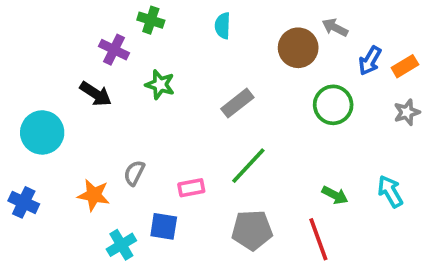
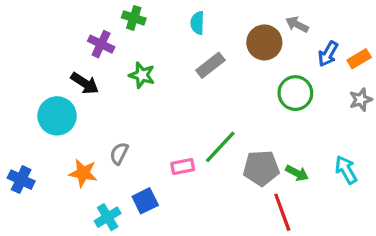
gray rectangle: (237, 103) -> (210, 65), moved
cyan circle: (42, 132) -> (57, 116), moved
pink rectangle: (191, 188) -> (183, 167), moved
blue square: (164, 226) -> (145, 201), turned -35
gray pentagon: (252, 230) -> (261, 168), moved

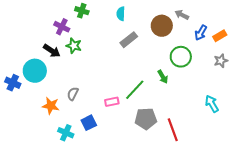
green star: (142, 75) -> (74, 46), moved
gray pentagon: (261, 168) -> (146, 119), moved
green arrow: (297, 173) -> (163, 77), moved, turned 32
blue cross: (21, 180) -> (13, 83), moved
cyan cross: (108, 217) -> (66, 133), turned -35

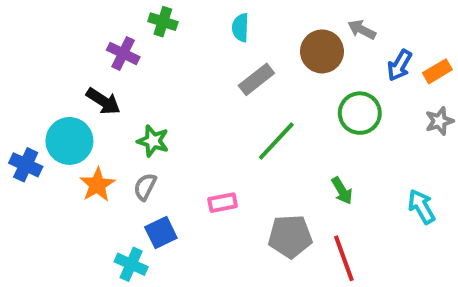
green star: (74, 46) -> (153, 141), moved
green arrow: (163, 77) -> (342, 191), moved
green line: (135, 90) -> (276, 141), moved
orange star: (51, 106) -> (97, 185), moved, turned 30
blue square: (89, 123) -> (161, 232), moved

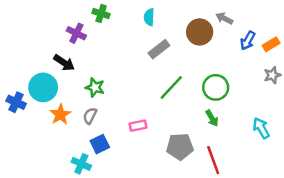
green circle: (360, 113) -> (216, 87), moved

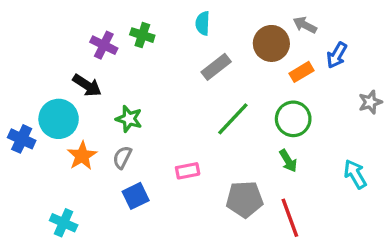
green cross: (101, 13) -> (142, 35), moved
orange rectangle: (271, 44) -> (302, 72), moved
cyan cross: (81, 164) -> (64, 223), moved

